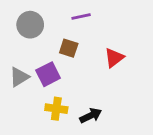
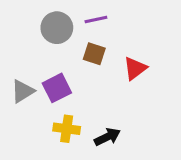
gray circle: (30, 25) -> (57, 28), moved
brown square: (69, 48) -> (94, 54), moved

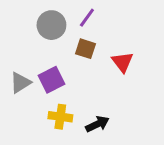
purple line: (96, 20) -> (87, 18), turned -42
red triangle: (135, 68) -> (122, 62), turned -30

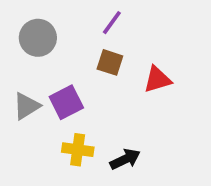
gray circle: (51, 25) -> (38, 38), moved
red triangle: (122, 62) -> (157, 80), turned 50

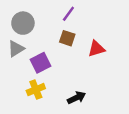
gray triangle: (26, 106) -> (16, 49), moved
yellow cross: (78, 150) -> (36, 90), moved, turned -30

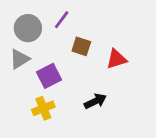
purple line: (68, 14) -> (62, 20), moved
black arrow: (77, 98) -> (95, 101), moved

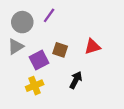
brown square: (81, 46) -> (60, 50), moved
black arrow: (95, 101) -> (76, 80), turned -36

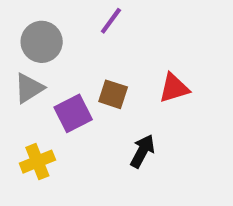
purple line: (49, 15) -> (111, 21), moved
yellow cross: (35, 86) -> (37, 162), moved

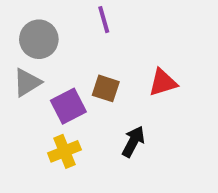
purple line: (111, 21) -> (104, 20), turned -52
yellow cross: (37, 162) -> (64, 151), moved

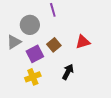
gray circle: (39, 39) -> (30, 25), moved
brown square: (106, 88) -> (54, 45), turned 32

